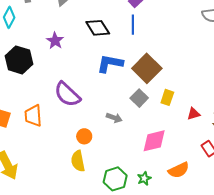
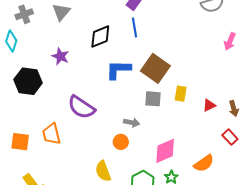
black diamond: (98, 28) -> (100, 37), turned -70
gray square: (139, 98) -> (153, 99), turned -30
orange circle: (84, 136) -> (121, 142), moved
pink diamond: (154, 141) -> (165, 151), moved

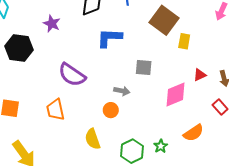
brown square: (155, 68) -> (164, 20), moved
yellow rectangle: (181, 94) -> (184, 41), moved
orange trapezoid: (51, 134) -> (55, 110), moved
pink diamond: (165, 151) -> (176, 94), moved

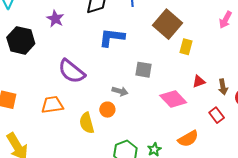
pink diamond: (176, 94) -> (173, 99), turned 64
orange trapezoid: (55, 110) -> (52, 105), turned 90
yellow semicircle: (93, 139) -> (87, 123), moved

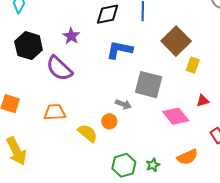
purple star: (55, 19) -> (71, 36), moved
gray square: (144, 70) -> (149, 85), size x1.6
purple semicircle: (72, 71) -> (59, 68), moved
yellow semicircle: (87, 123) -> (88, 133), turned 140

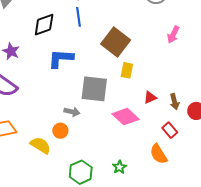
yellow rectangle: (193, 65) -> (127, 70), moved
orange semicircle: (187, 157) -> (159, 154), moved, turned 90
green star: (153, 165) -> (119, 167), moved

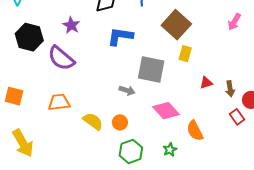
pink diamond: (125, 117) -> (166, 111), moved
red rectangle: (170, 130) -> (237, 117), moved
orange circle: (60, 131) -> (120, 122), moved
orange semicircle: (159, 154) -> (195, 131), moved

